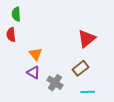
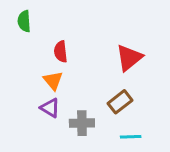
red semicircle: (11, 35) -> (61, 52), moved
gray cross: (55, 83) -> (82, 123), turned -35

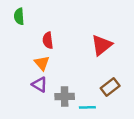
brown rectangle: (120, 102) -> (110, 87), moved
cyan line: (131, 137) -> (87, 107), moved

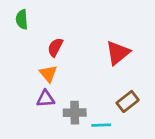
red semicircle: (48, 40) -> (55, 47), turned 35
purple triangle: (39, 85) -> (46, 99), turned -35

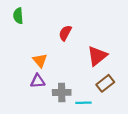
red semicircle: (55, 47) -> (65, 33), moved
red triangle: (118, 53) -> (97, 56), moved

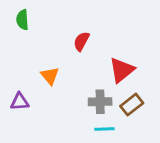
purple triangle: (38, 81) -> (20, 102), moved
gray cross: (62, 92) -> (100, 102), moved

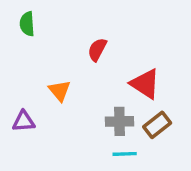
red triangle: (122, 70) -> (145, 84), turned -48

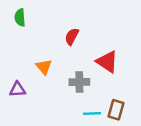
gray cross: (119, 121) -> (79, 82), moved
brown rectangle: (157, 125) -> (116, 110), moved, turned -36

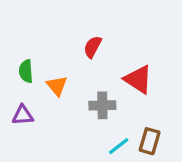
green semicircle: (20, 17) -> (26, 71), moved
cyan line: (92, 114) -> (119, 146), turned -36

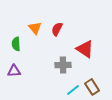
orange triangle: (57, 86) -> (35, 28), moved
brown rectangle: (150, 141) -> (92, 87), turned -49

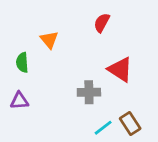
red semicircle: (57, 29) -> (102, 23), moved

